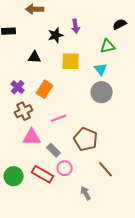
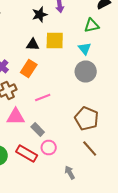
black triangle: (35, 57) -> (33, 44), moved
brown pentagon: (86, 139) -> (87, 118), moved

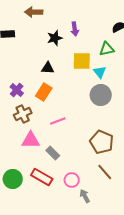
yellow square: (55, 40) -> (82, 61), moved
pink circle: (49, 148) -> (72, 180), moved

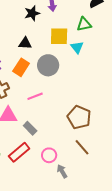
gray circle: (101, 95) -> (48, 65), moved
red rectangle: (42, 177) -> (19, 152), turned -70

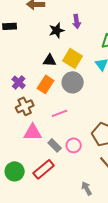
yellow square: (59, 36) -> (73, 58), moved, turned 30
pink circle: (49, 155) -> (74, 145), moved

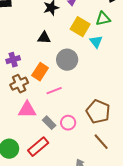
yellow square: (73, 58) -> (80, 27), moved
purple cross: (19, 82) -> (13, 60), turned 32
orange rectangle: (46, 84) -> (40, 72), moved

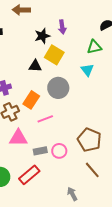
yellow square: (80, 27) -> (54, 55), moved
gray rectangle: (49, 123) -> (40, 151), turned -56

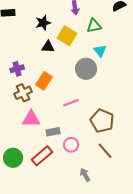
black star: (42, 36) -> (43, 23), moved
green triangle: (94, 47) -> (94, 26), moved
gray circle: (58, 88) -> (86, 69), moved
pink line: (45, 119) -> (71, 103), moved
pink circle: (59, 151) -> (71, 145), moved

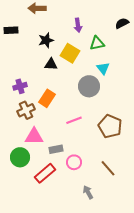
brown pentagon: (102, 121) -> (110, 126), moved
green circle: (13, 158) -> (20, 157), moved

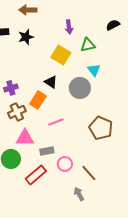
black star: (46, 40) -> (26, 37), moved
black triangle: (51, 64) -> (51, 82), moved, turned 32
pink line: (74, 120) -> (56, 122), moved
brown line: (108, 168) -> (89, 173), moved

